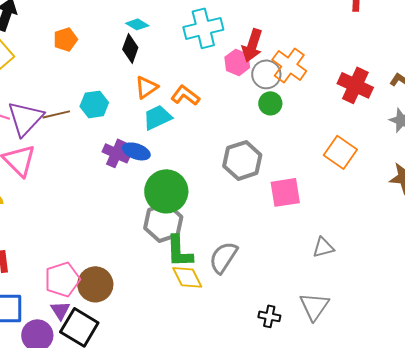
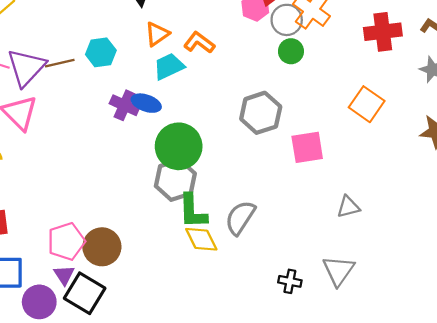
red cross: (355, 85) -> (383, 32), turned -32

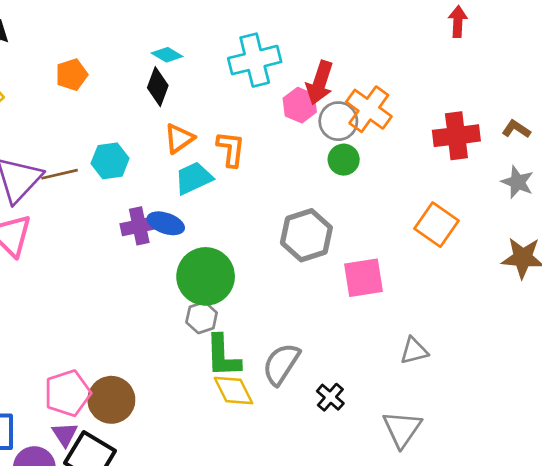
orange L-shape: (199, 43) -> (231, 149), turned 60
purple cross: (125, 105) -> (139, 226), turned -36
gray hexagon: (175, 180) -> (202, 318), size x0.6
black cross: (290, 281) -> (330, 397), moved, turned 30

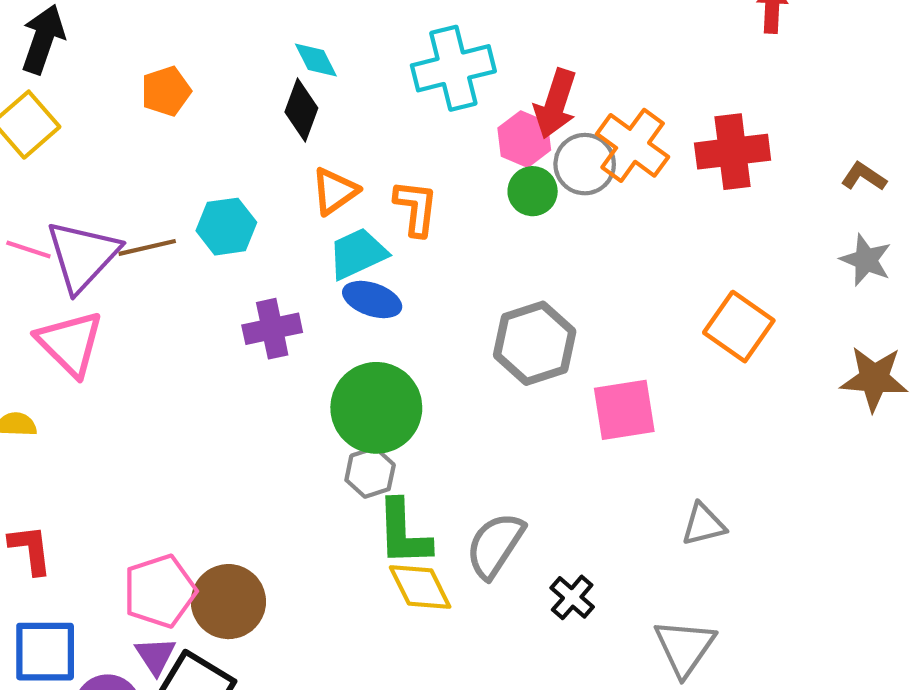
cyan diamond: (167, 55) -> (316, 60), turned 32
red cross: (456, 136) -> (733, 152), moved
green circle: (344, 160) -> (533, 191), moved
blue ellipse: (166, 223) -> (372, 300), moved

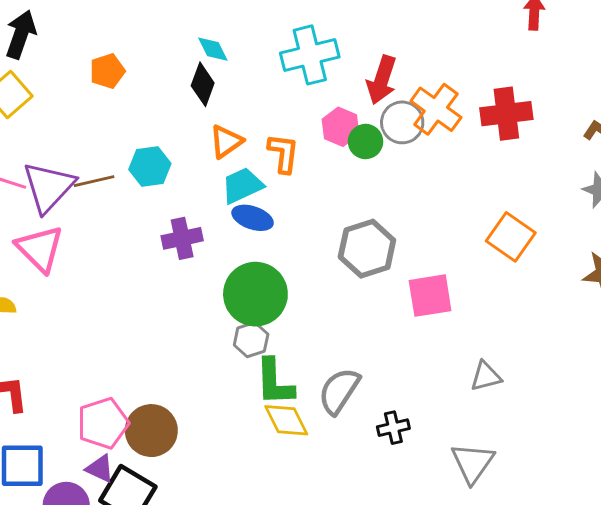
pink hexagon: (524, 139) -> (341, 127), moved
black cross: (572, 597) -> (393, 428), turned 36
purple triangle: (155, 656) -> (100, 469), turned -32

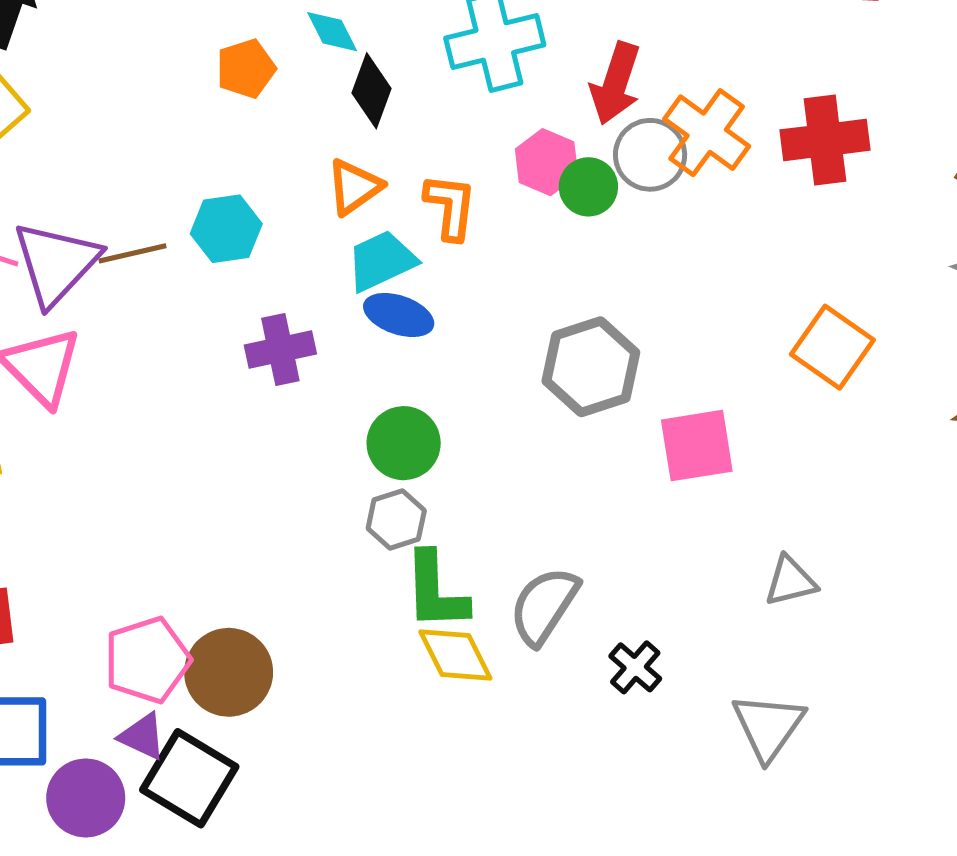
orange pentagon: (107, 71) -> (246, 69), moved
black diamond: (203, 84) -> (372, 91), moved
green circle: (255, 294) -> (404, 443), size x0.7
black cross: (393, 428) -> (635, 667), turned -36

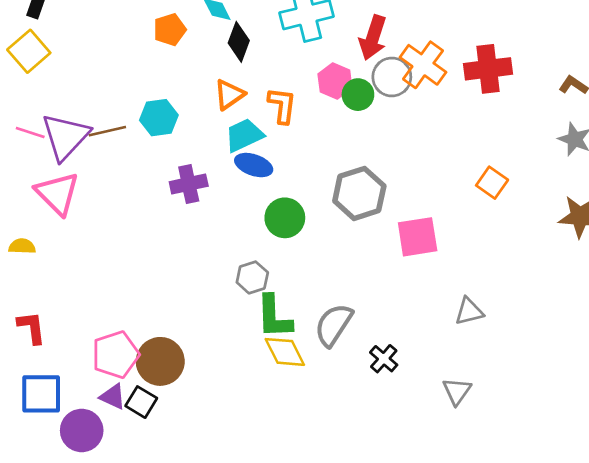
orange square: (832, 347) -> (492, 183), size x0.7
green circle: (404, 443) -> (285, 218), moved
gray triangle: (768, 727) -> (457, 391), size x0.7
black square: (189, 778) -> (141, 402), moved, size x0.6

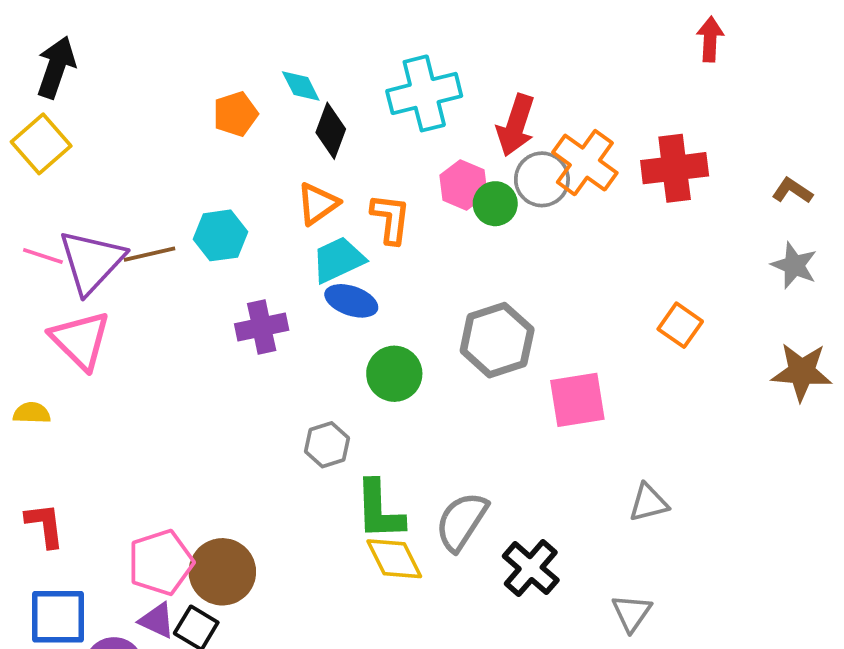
gray hexagon: (252, 277) -> (327, 445), moved
black cross: (384, 359) -> (531, 568), size x1.4

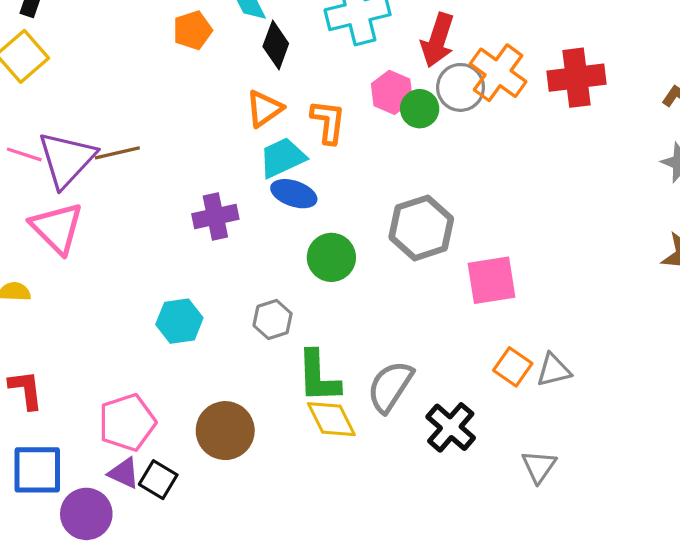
cyan hexagon: (220, 235) -> (179, 321), moved
orange square: (680, 325) -> (513, 367), moved
brown circle: (222, 572) -> (225, 431), moved

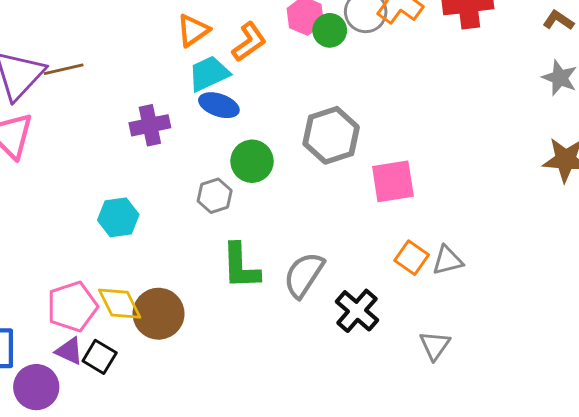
orange L-shape: (328, 122) -> (249, 42), turned 48
gray hexagon: (273, 319) -> (215, 196), moved
yellow diamond: (331, 419) -> (120, 304), moved

